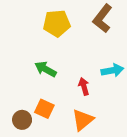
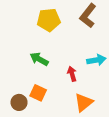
orange triangle: (83, 120) -> (84, 102), moved

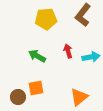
red arrow: (72, 74) -> (68, 51), moved
orange square: (38, 93) -> (36, 88), turned -35

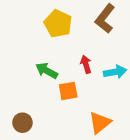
yellow pentagon: (46, 19) -> (58, 24), turned 30
orange square: (36, 88) -> (68, 91), moved

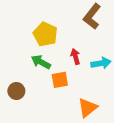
yellow pentagon: (58, 24) -> (45, 34), moved
brown circle: (22, 123) -> (16, 91), moved

